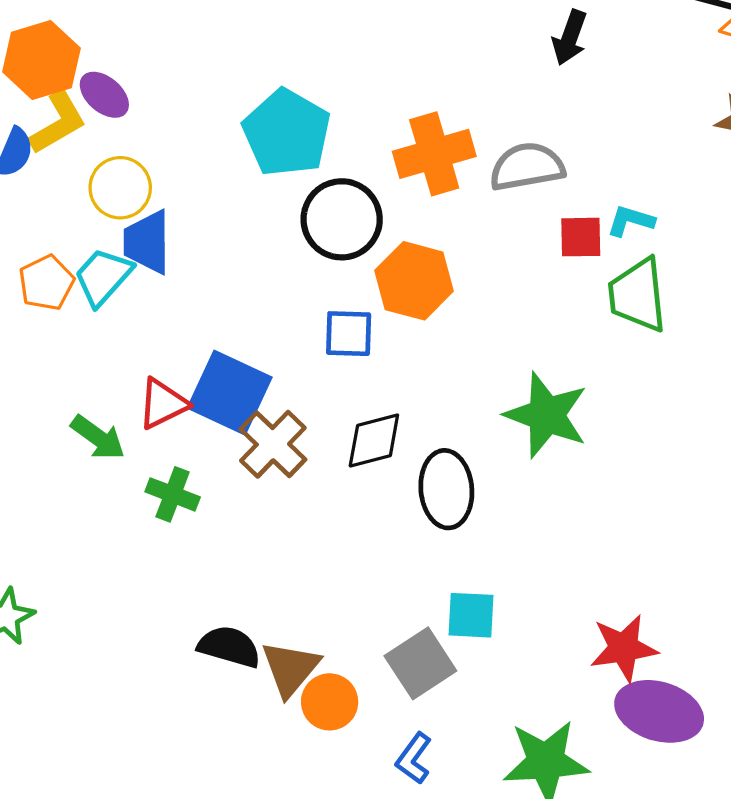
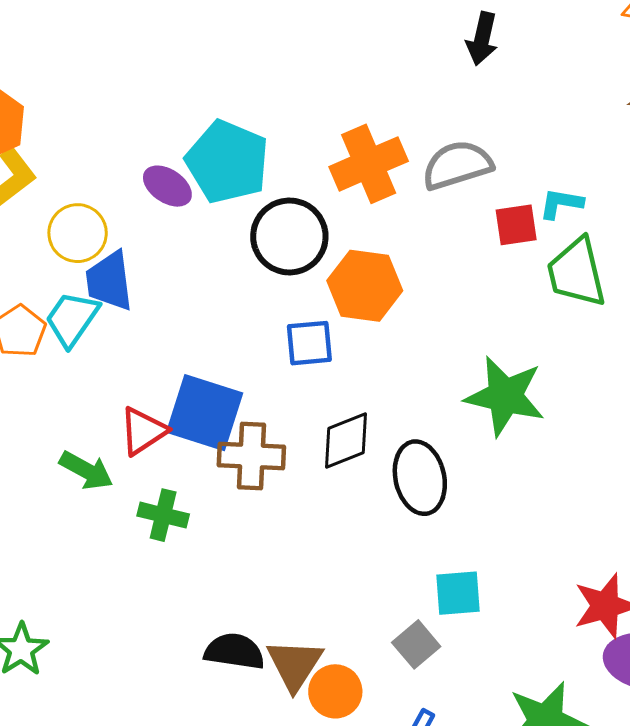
purple ellipse: (104, 95) -> (167, 186), moved
brown cross: (273, 444) -> (251, 456), turned -34
gray square: (420, 663) -> (416, 644), size x0.7

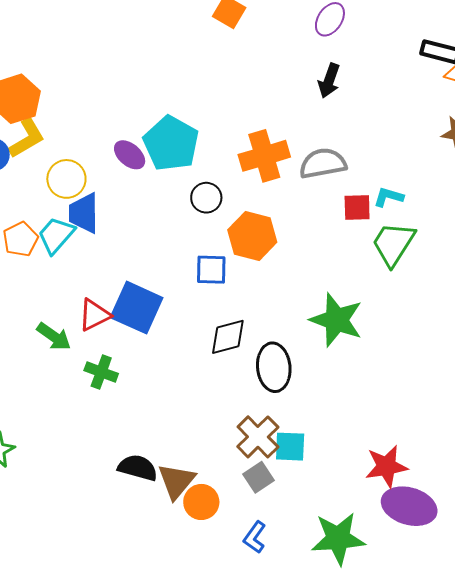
black arrow: (482, 39) -> (329, 81), moved
black circle: (289, 236) -> (206, 198), size x0.6
green trapezoid: (576, 273) -> (393, 244), turned 39
brown cross: (251, 456) -> (258, 437), moved, turned 36

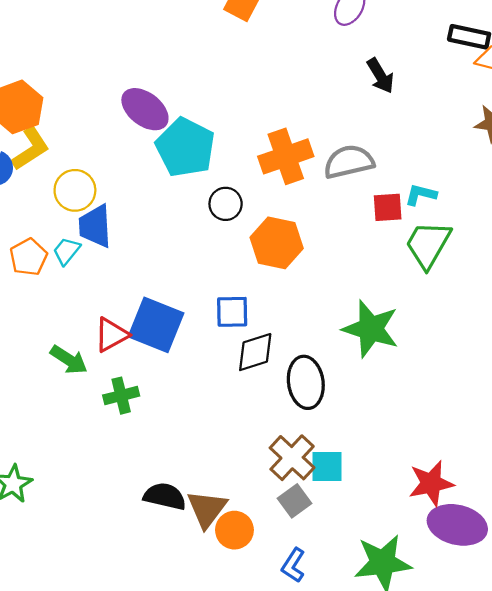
black arrow: (329, 81) -> (380, 76), moved, turned -48
purple ellipse: (130, 155) -> (145, 109), moved, size x1.4
cyan trapezoid: (56, 235) -> (67, 251), size x0.7
blue square: (211, 270) -> (232, 312), moved
green cross: (101, 372) -> (121, 396), turned -32

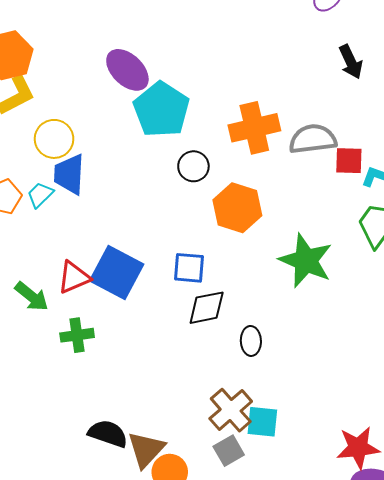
red square: (388, 207) -> (349, 161), moved
green star: (371, 329) -> (306, 261), moved
black ellipse: (306, 382) -> (251, 341), size x0.6

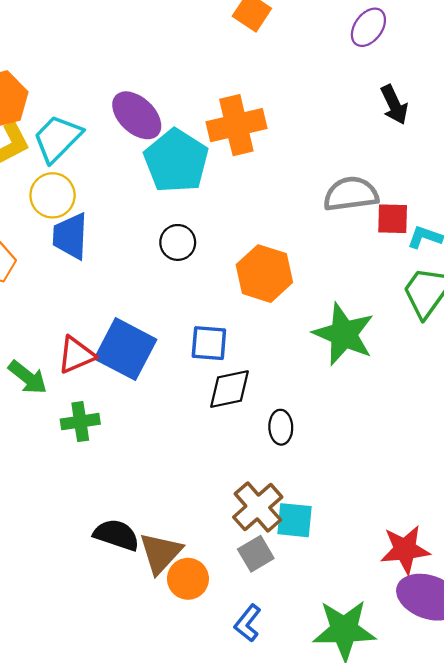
orange cross: (254, 128) -> (236, 125), moved
black circle: (193, 166) -> (178, 242), moved
cyan trapezoid: (40, 195) -> (57, 138), moved, size x1.6

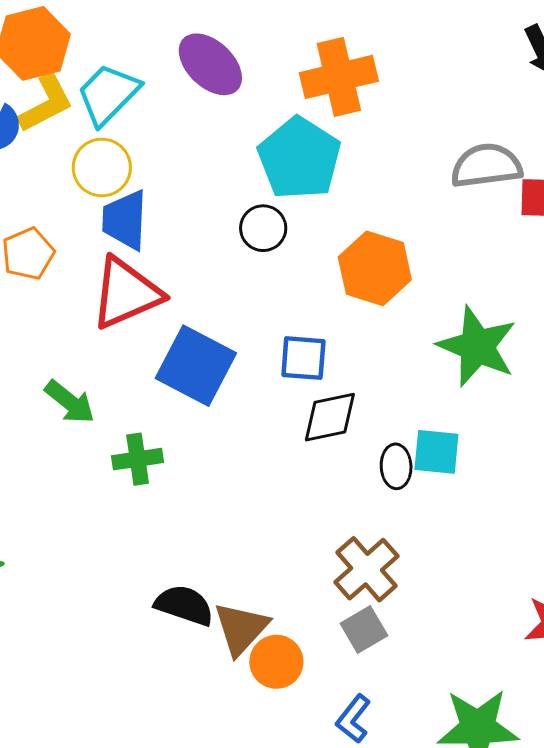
cyan pentagon: (176, 161) -> (299, 158), moved
red triangle: (76, 355) -> (126, 293), moved, size x1.5
cyan square: (294, 520) -> (436, 452), moved

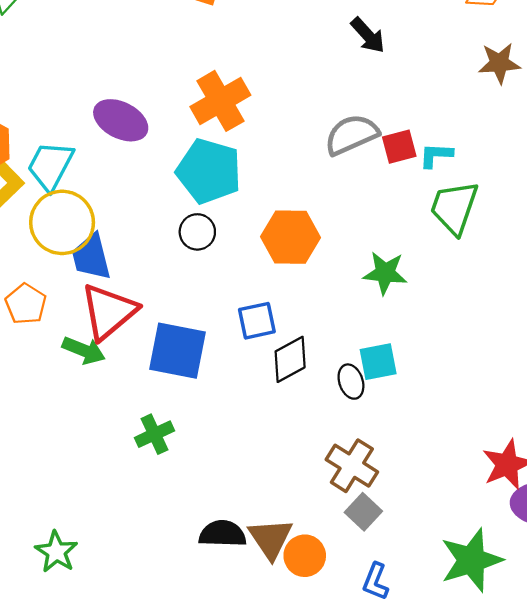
yellow circle: (102, 167) -> (62, 222), size x1.4
green star: (477, 346) -> (385, 273), size x0.7
green arrow: (70, 402) -> (84, 350), moved

